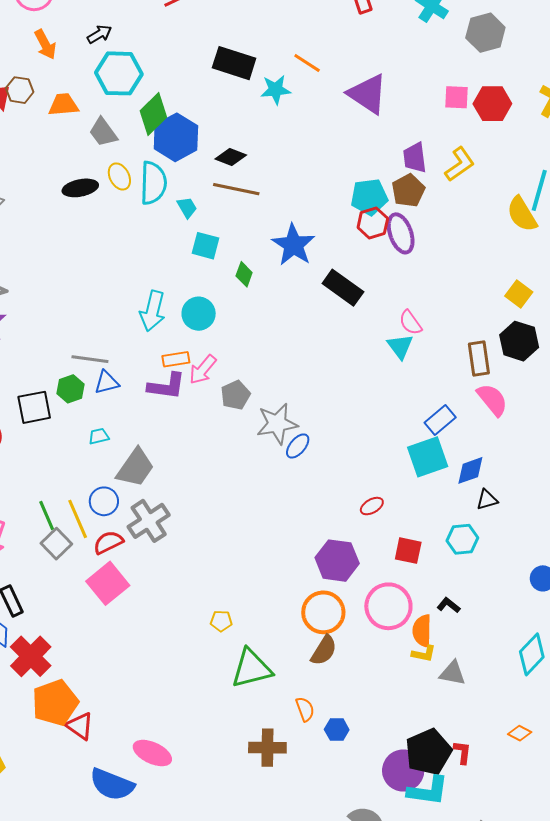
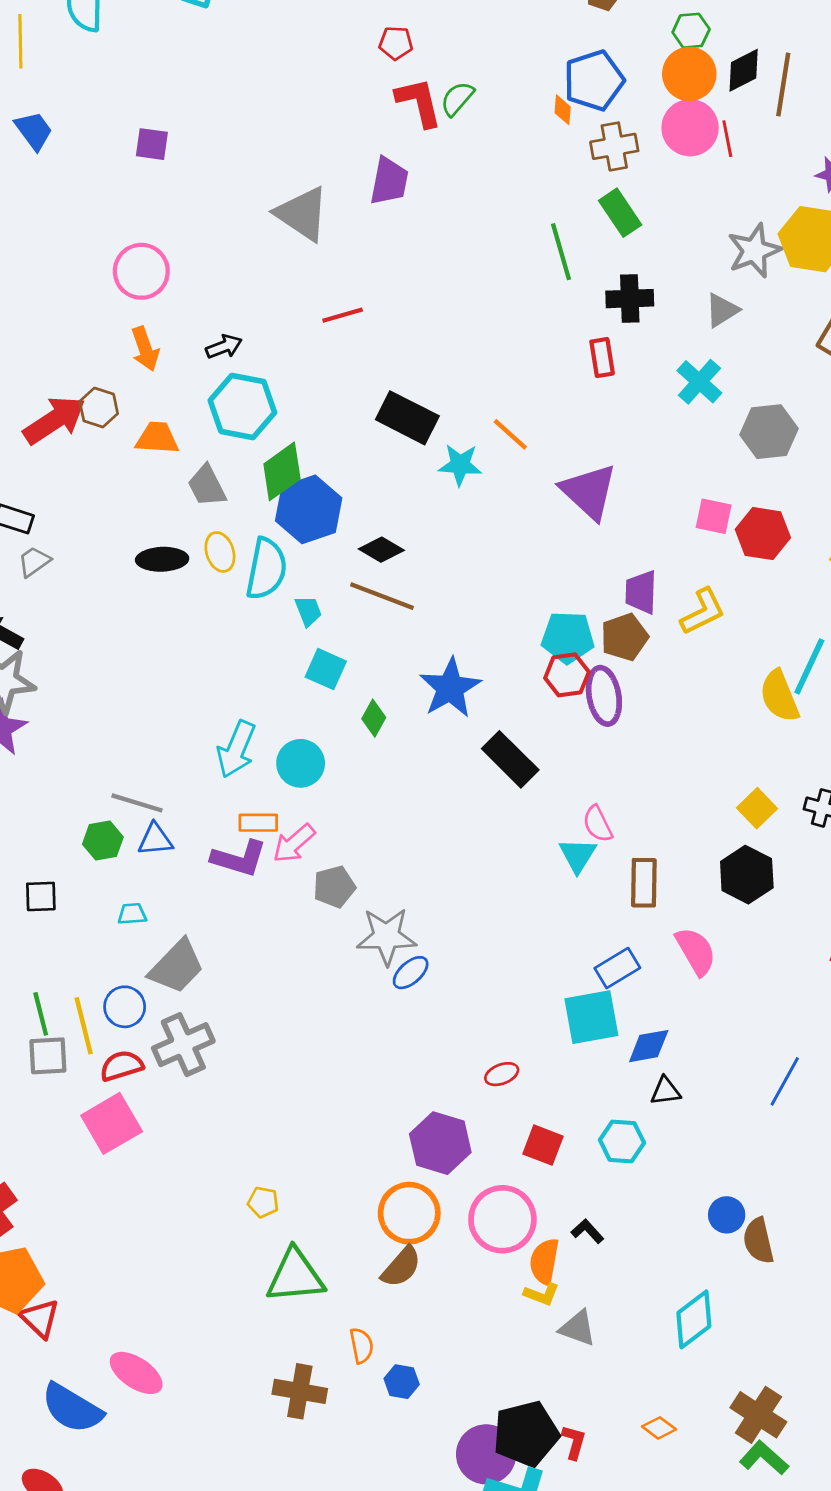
brown rectangle: (479, 359) -> (644, 883), moved
black square: (34, 407) -> (41, 896), moved, size x0.7
gray square: (56, 544) -> (48, 1056), turned 32

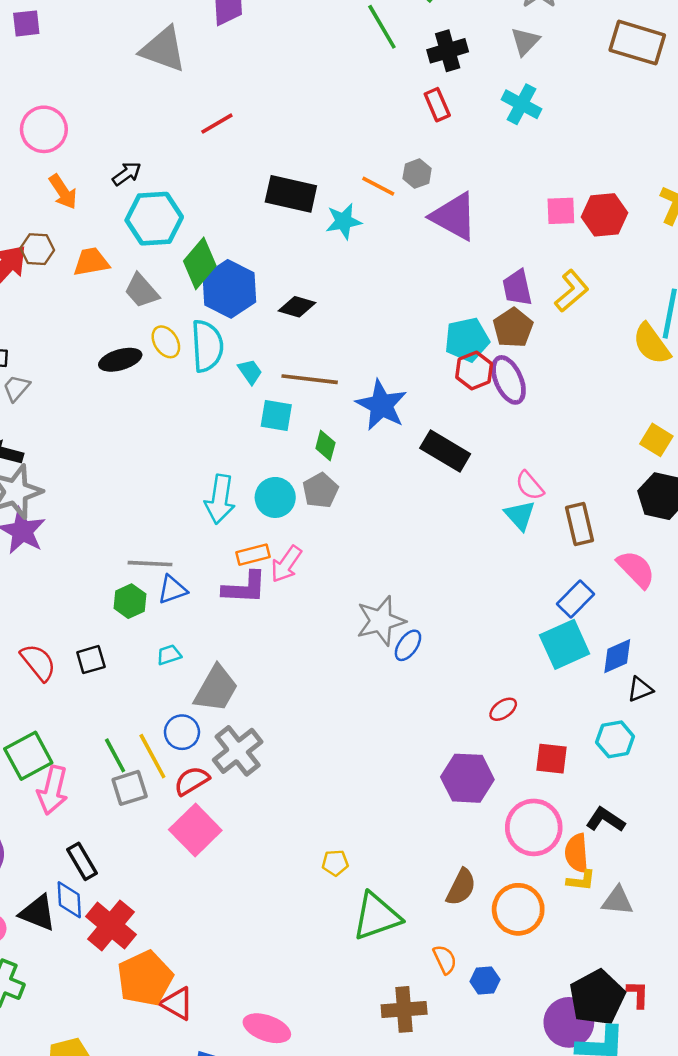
gray hexagon: (769, 432) -> (417, 174), moved, size x0.6
brown line: (382, 596) -> (310, 379), moved
gray pentagon: (334, 887) -> (320, 490), moved
orange circle: (409, 1213) -> (518, 909), moved
black L-shape: (587, 1231) -> (605, 820), size x1.4

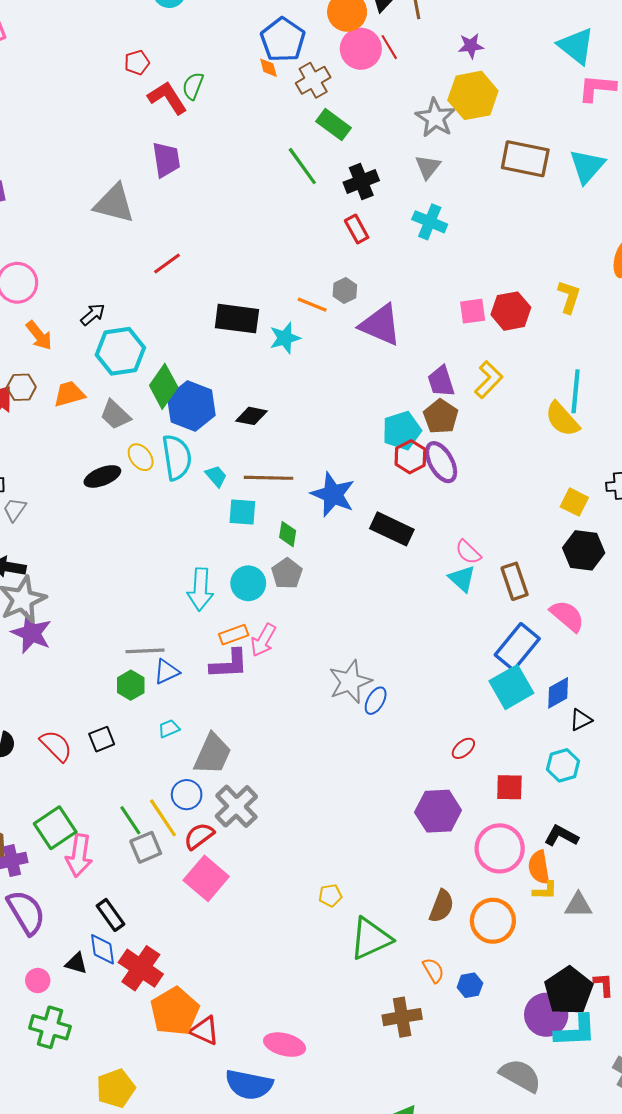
blue rectangle: (576, 599) -> (517, 647), size x1.4
black triangle: (38, 913) -> (76, 963), size x0.7

